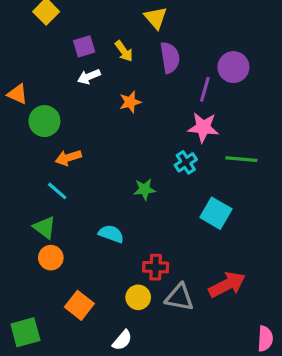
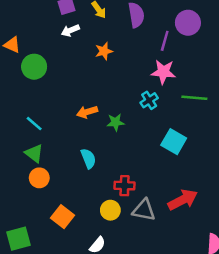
orange arrow: (68, 158) -> (87, 112), moved
cyan line: (57, 191) -> (34, 124), moved
cyan semicircle: (111, 234) -> (88, 158), turned 48

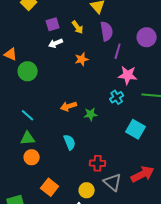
purple line: (165, 41) -> (118, 51), moved
green triangle: (34, 153) -> (28, 138), turned -42
yellow circle: (110, 210) -> (87, 190), moved
gray triangle: (144, 210) -> (113, 182), turned 30

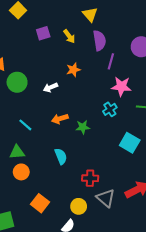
white arrow: (56, 43) -> (50, 87), moved
cyan line: (28, 115) -> (25, 125), moved

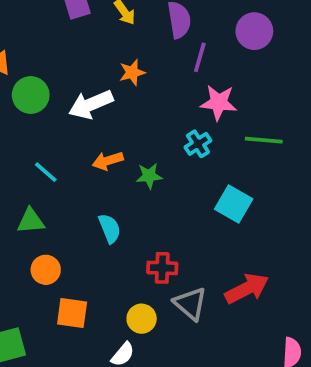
white arrow: (50, 87) -> (91, 104), size x1.6
orange circle: (21, 172) -> (46, 270), moved
orange square: (40, 203) -> (72, 313), turned -30

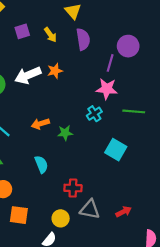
purple line: (200, 57) -> (110, 63), moved
white arrow: (91, 104) -> (28, 75), moved
red arrow: (247, 289) -> (124, 212), moved, size x0.6
gray triangle: (190, 304) -> (90, 209), turned -30

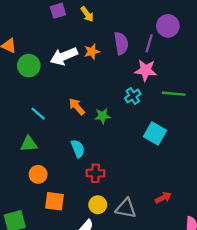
purple semicircle: (83, 39) -> (121, 43), moved
orange arrow: (40, 124) -> (77, 107), turned 66
red cross: (73, 188) -> (95, 173), moved
gray triangle: (90, 209) -> (126, 208), moved

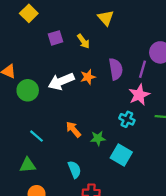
pink star: (146, 70) -> (139, 95), turned -30
cyan cross: (133, 96) -> (127, 119), turned -32
cyan square: (155, 133) -> (121, 155), moved

